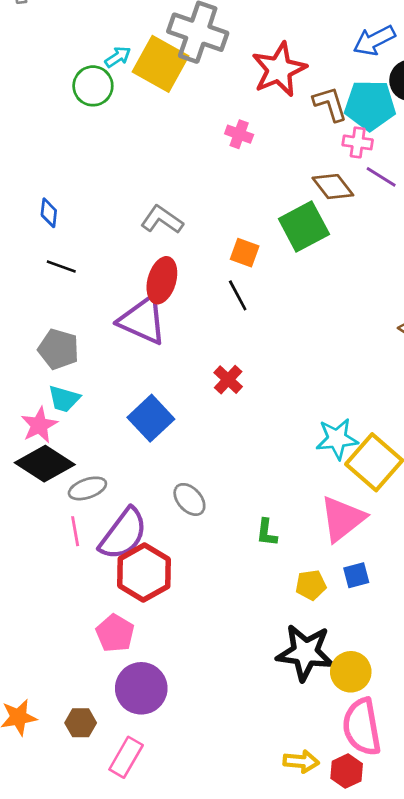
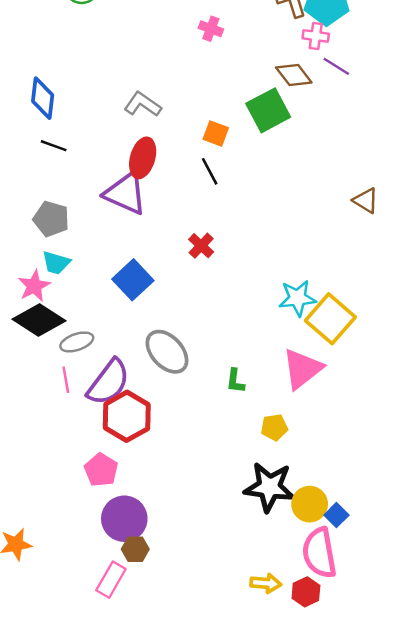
blue diamond: (49, 213) -> (43, 98), size x1.6
gray ellipse: (189, 499) -> (167, 352), size x1.5
blue square: (356, 575) -> (336, 515), moved, turned -30
brown hexagon: (81, 723) -> (135, 549), moved

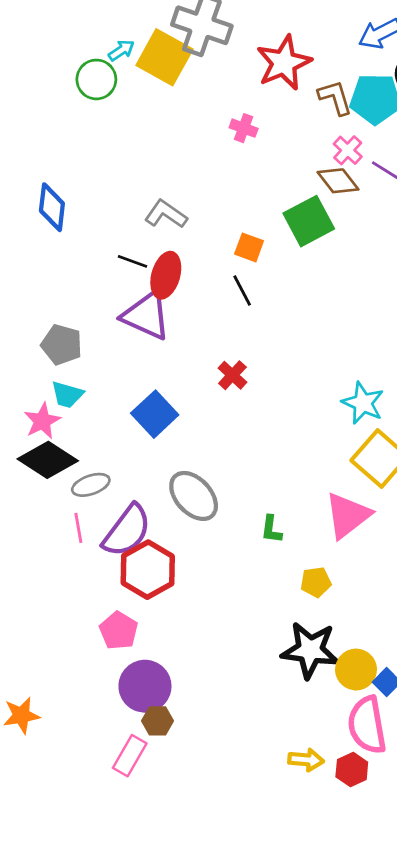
pink cross: (316, 36) -> (348, 150), moved, turned 35
black line: (54, 146) -> (132, 261), moved
cyan star: (297, 298) -> (363, 403), moved, turned 30

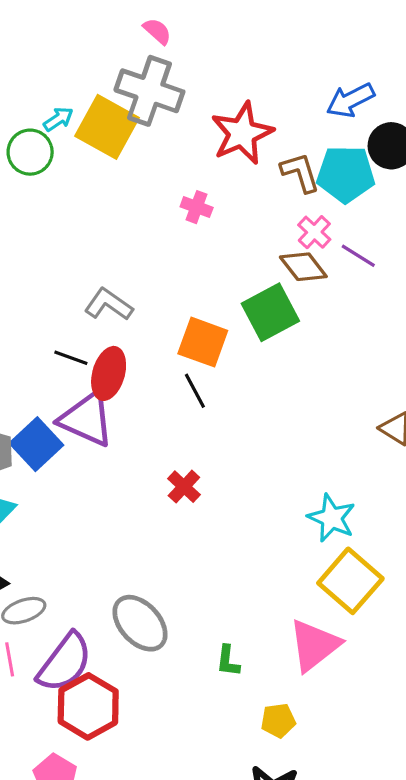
orange square: (249, 247) -> (203, 342), size x1.5
blue square: (155, 414) -> (36, 444), moved

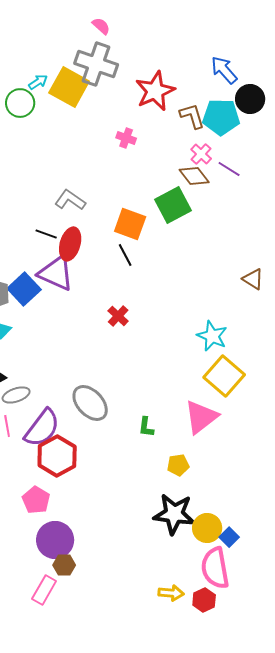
blue arrow: (350, 100) -> (224, 70), turned 76

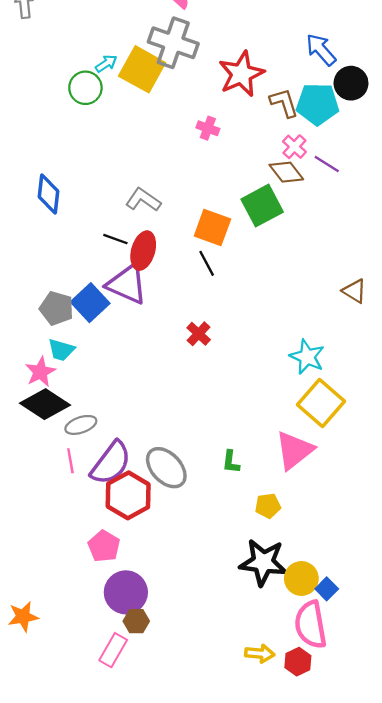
gray ellipse: (90, 403) -> (166, 468), moved

